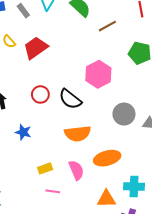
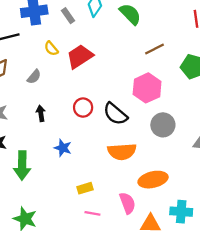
brown line: (107, 26) -> (154, 49), moved
gray circle: (124, 114) -> (163, 125), moved
pink semicircle: (76, 170) -> (127, 203), moved

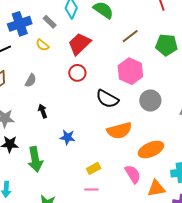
yellow semicircle: (51, 48) -> (42, 45), moved
red trapezoid: (80, 56) -> (79, 44), moved
red circle: (83, 108) -> (77, 73), moved
pink line: (92, 213) -> (91, 190), moved

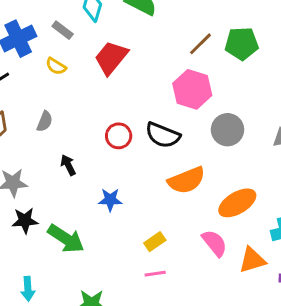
brown line: (130, 36) -> (200, 44), moved
red circle: (77, 73) -> (119, 136), moved
green arrow: (35, 159) -> (66, 239), turned -40

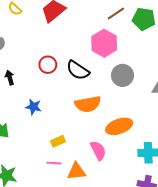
orange triangle: (252, 260) -> (76, 171), moved

